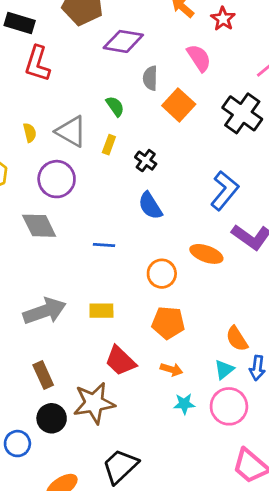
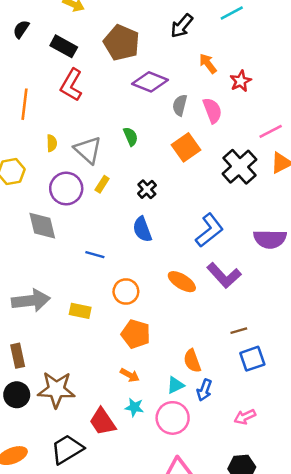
gray semicircle: (150, 78) -> (180, 105), moved
yellow rectangle: (109, 145) -> (102, 184), moved
orange circle: (162, 274) -> (126, 292), moved
red trapezoid: (120, 361) -> (103, 422), moved

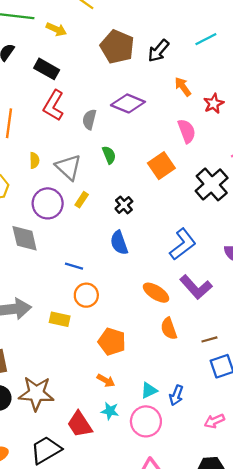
brown pentagon: (122, 43) -> (117, 47), moved
gray semicircle: (180, 105) -> (89, 119), moved
orange circle: (126, 292) -> (86, 295), moved
orange semicircle: (192, 361) -> (169, 329), moved

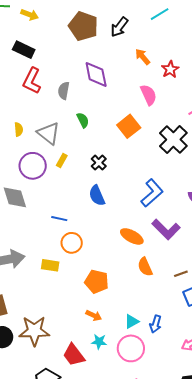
purple diamond: (128, 103) -> (96, 74), turned 60

